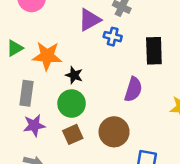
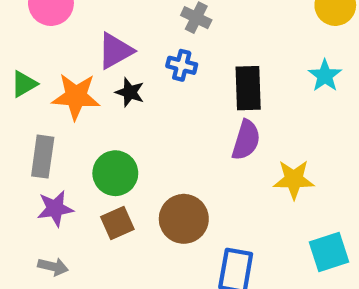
purple triangle: (90, 20) -> (115, 51), moved
black star: (74, 75) -> (130, 92), moved
purple semicircle: (133, 89) -> (246, 140), moved

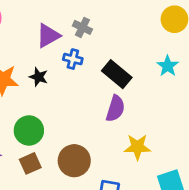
purple triangle: (115, 51) -> (48, 36), moved
black rectangle: (248, 88) -> (117, 74), turned -48
yellow star: (294, 179) -> (137, 147), moved

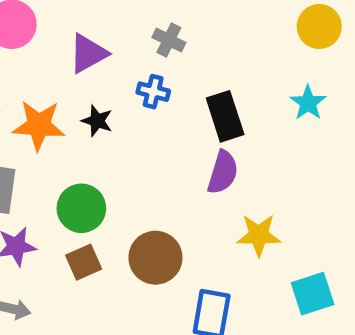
purple triangle: (48, 36) -> (88, 53), moved
black rectangle: (117, 74) -> (225, 116), turned 32

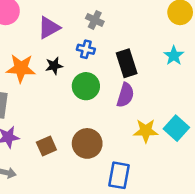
black star: (97, 121) -> (54, 66), turned -30
green circle: (81, 208) -> (86, 86), moved
cyan square: (313, 294) -> (176, 128), moved, turned -30

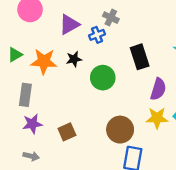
blue cross: (86, 49) -> (97, 35), moved, turned -35
purple semicircle: (125, 95) -> (158, 89), moved
brown circle: (87, 143) -> (120, 130), moved

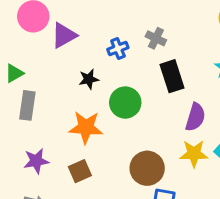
gray cross: (111, 18) -> (156, 38), moved
purple triangle: (69, 24) -> (64, 35), moved
orange star: (44, 61) -> (86, 127), moved
gray rectangle: (25, 95) -> (27, 105), moved

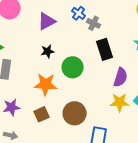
purple triangle: (64, 35) -> (47, 21), moved
blue cross: (118, 48) -> (79, 13), moved, turned -32
brown circle: (147, 168) -> (75, 113), moved

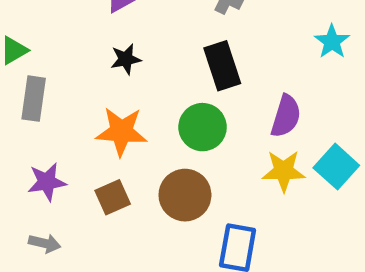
black rectangle: (105, 49) -> (222, 66), moved
green circle: (73, 67) -> (203, 127), moved

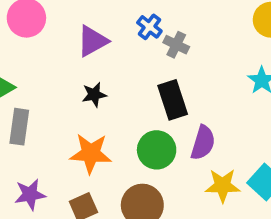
purple semicircle: (286, 116) -> (203, 143), moved

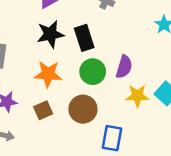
black star: (94, 95) -> (50, 34), size x1.6
black rectangle: (173, 100) -> (84, 38), moved

